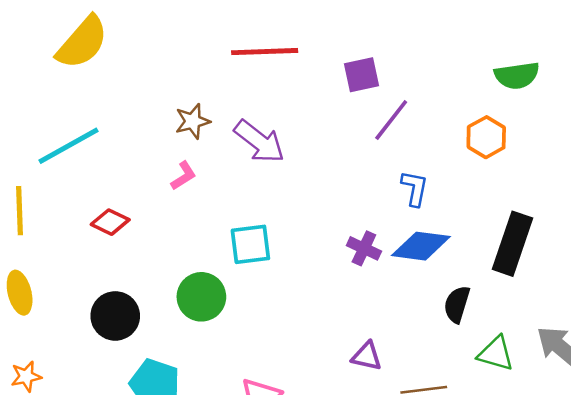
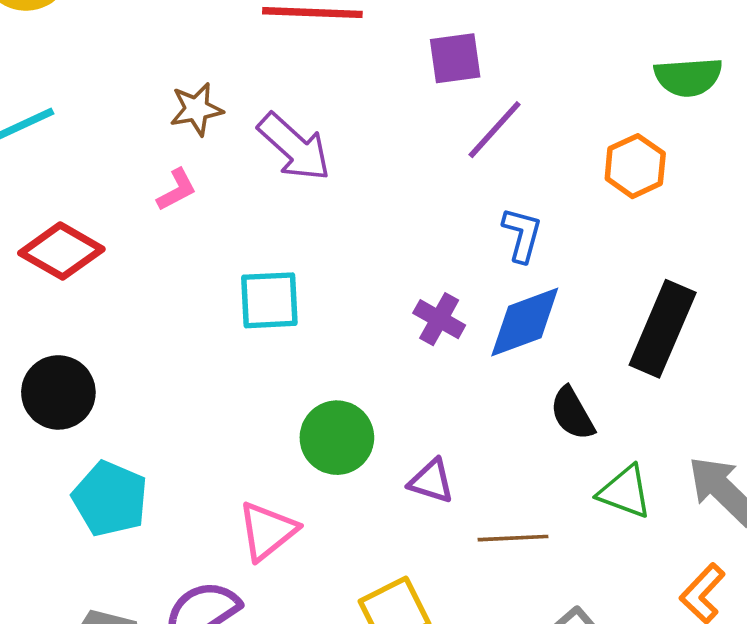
red diamond: (110, 222) -> (61, 251), size x1.4
blue diamond: (421, 246) -> (525, 322), turned -32
green circle: (201, 297) -> (337, 438), moved
black semicircle: (457, 304) -> (572, 413), turned -51

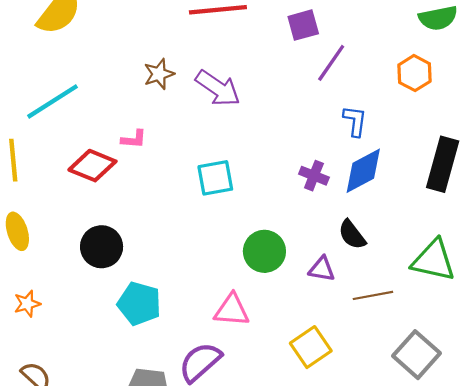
pink L-shape: (177, 190) -> (134, 139), moved, turned 40
black semicircle: (572, 413) -> (352, 235), moved
green triangle: (625, 492) -> (434, 260), size x1.4
pink triangle: (267, 531) -> (232, 310), turned 51

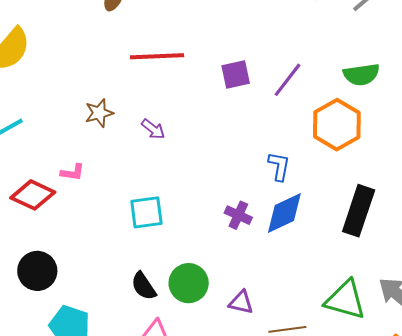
purple line: (331, 63) -> (288, 80), moved
orange hexagon: (415, 73) -> (337, 125), size x1.5
purple arrow: (218, 88) -> (153, 129), size x0.6
black semicircle: (352, 235) -> (144, 286), moved

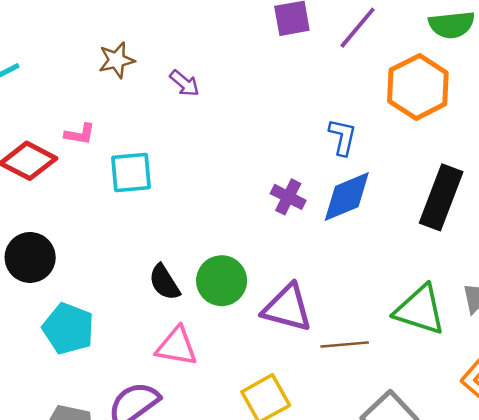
cyan square: (146, 212) -> (131, 173), moved
purple triangle: (241, 302) -> (287, 308), size x1.6

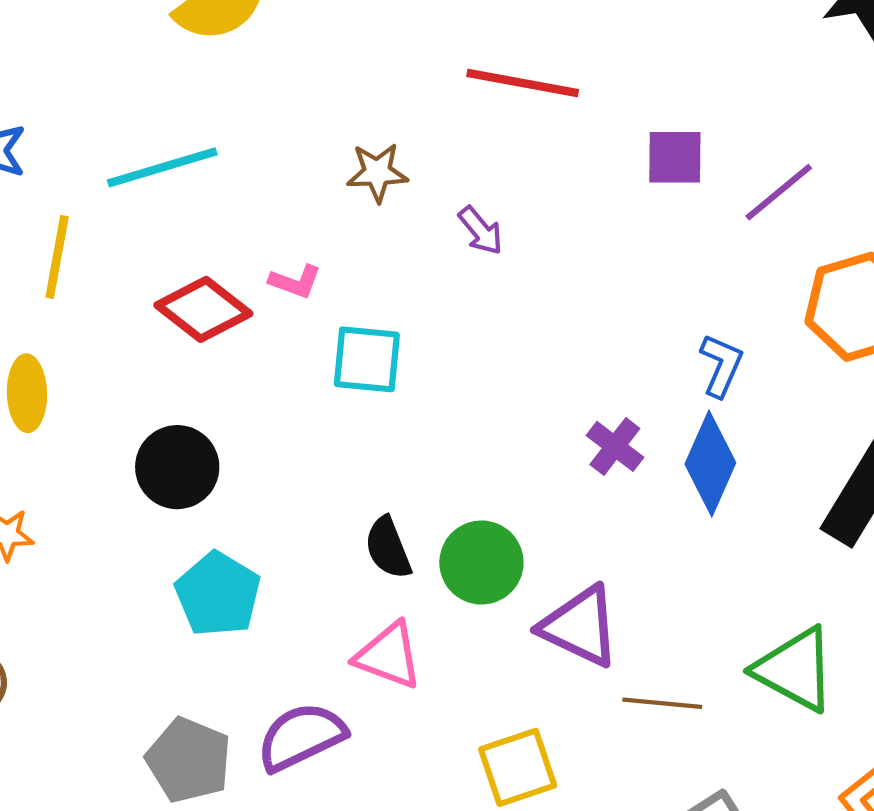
blue diamond: (347, 197) -> (710, 463), turned -54

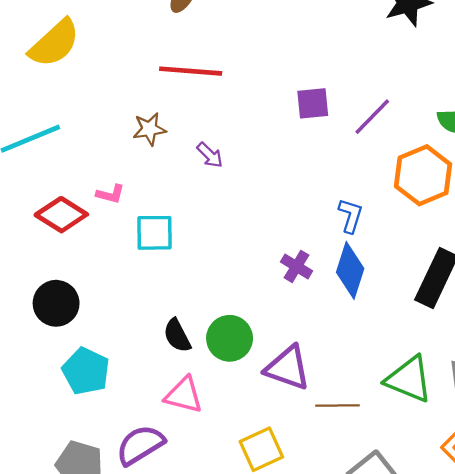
red line: (523, 83) -> (191, 71), moved

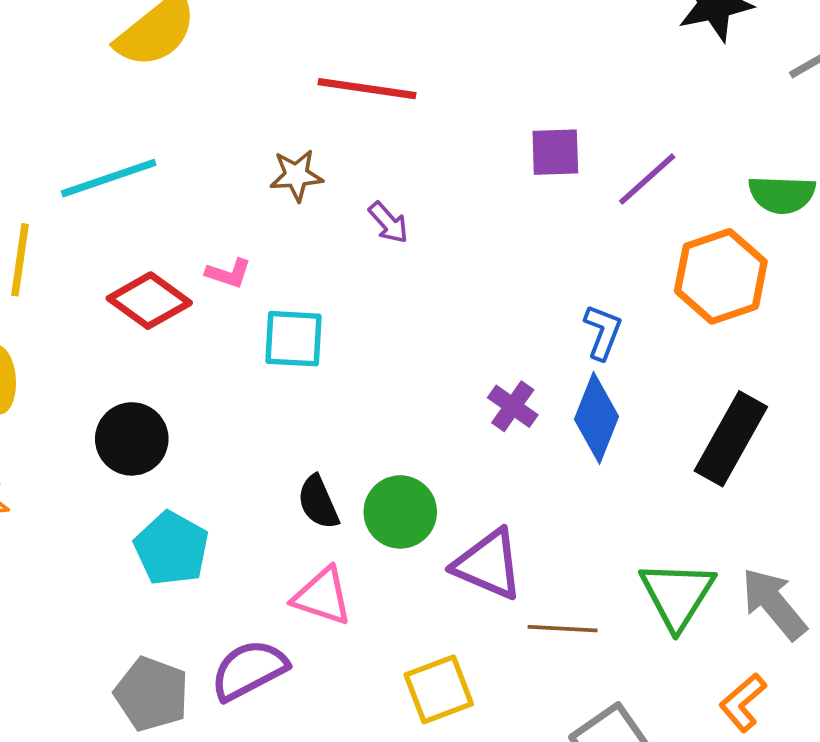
green triangle: (409, 379) -> (677, 595), turned 36

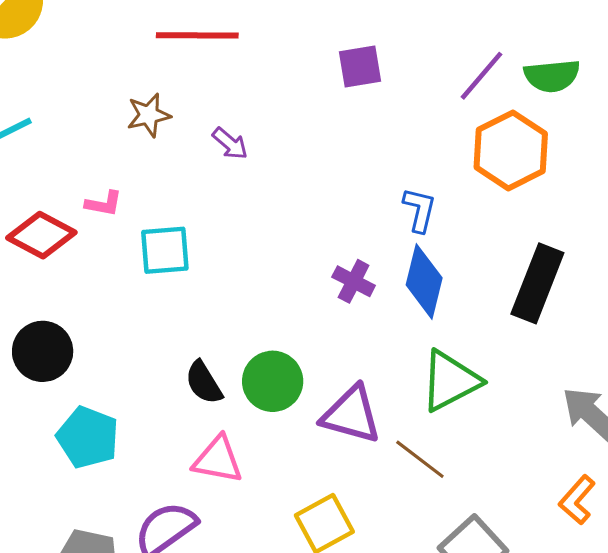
purple line: (647, 179) -> (482, 76), moved
green triangle: (677, 595) -> (450, 381), moved, turned 38
brown line: (563, 629) -> (420, 459), turned 42

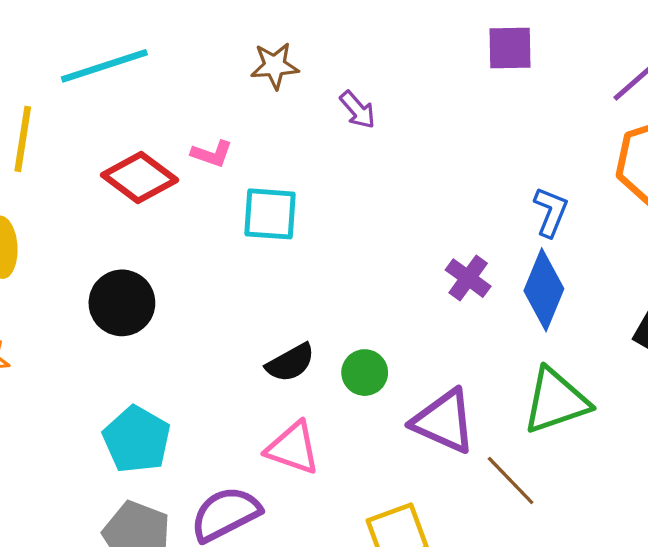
green circle: (273, 381) -> (365, 373), size x0.7
black semicircle: (204, 383) -> (290, 363), turned -96
cyan pentagon: (88, 437) -> (137, 439), moved

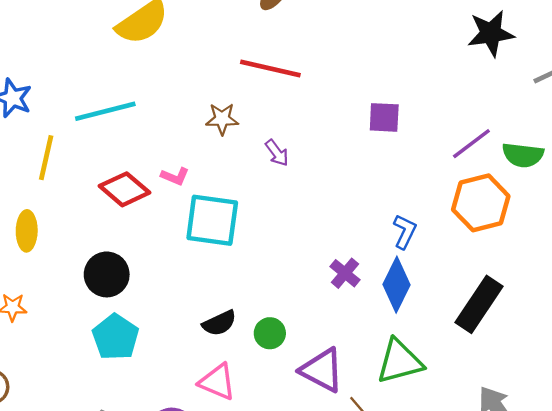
cyan square: (270, 214) -> (212, 220), size x1.4
cyan pentagon: (137, 439) -> (115, 337), moved

